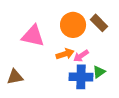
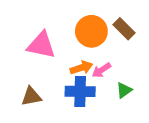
brown triangle: (15, 77) -> (31, 96), moved
blue cross: (81, 77) -> (80, 91), moved

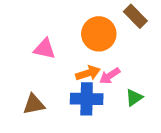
brown rectangle: (124, 29) -> (135, 16), moved
pink triangle: (41, 45) -> (45, 49), size x0.7

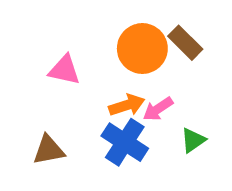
brown rectangle: (135, 16) -> (185, 43), moved
blue cross: (87, 99) -> (125, 142), turned 32

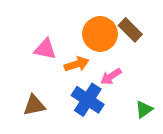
orange arrow: (127, 105) -> (77, 64), moved
green triangle: (193, 140) -> (144, 109), moved

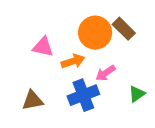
blue cross: (88, 100) -> (83, 95), turned 36
green triangle: (144, 109) -> (137, 94), moved

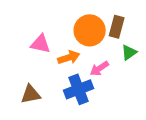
brown rectangle: (124, 29) -> (117, 27), turned 60
green triangle: (137, 94) -> (129, 53), moved

